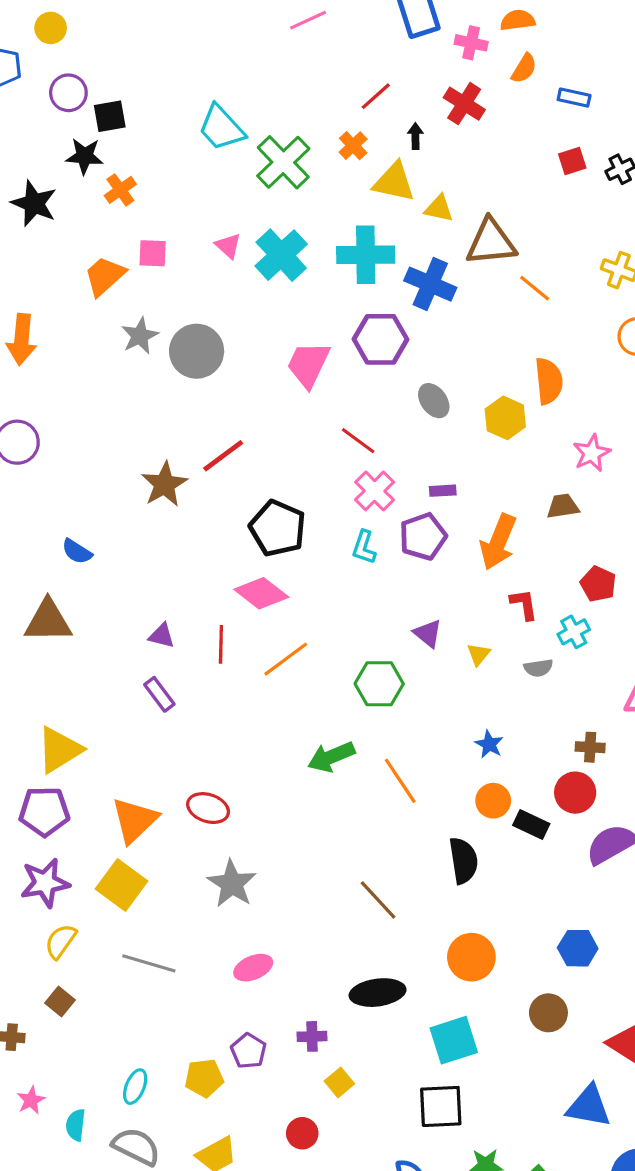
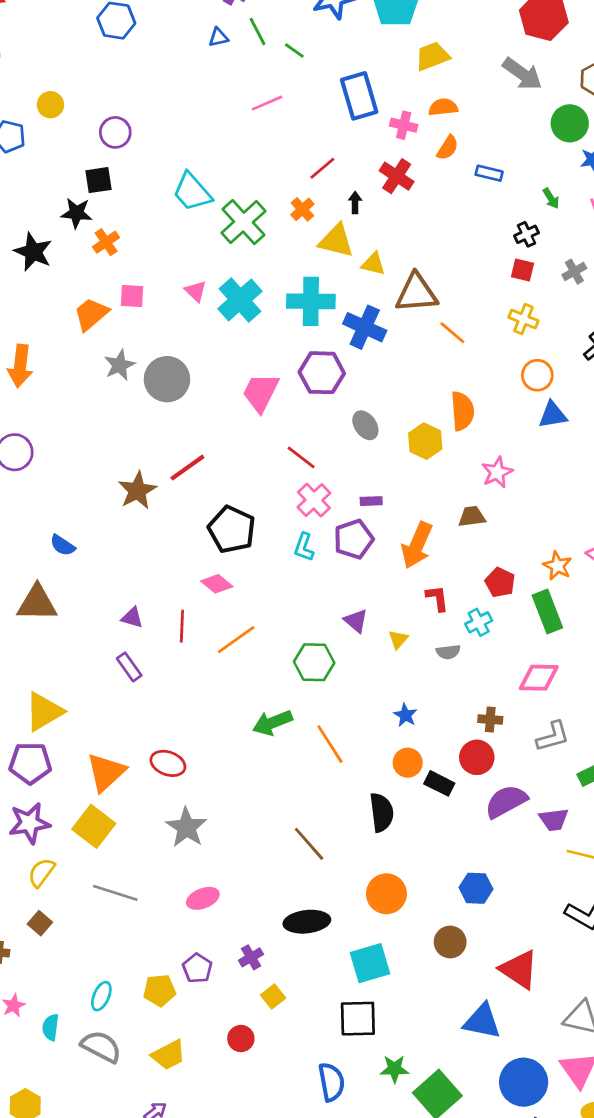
purple circle: (68, 93) -> (115, 132), moved
red square: (572, 161) -> (522, 270), moved, turned 30
pink diamond: (261, 593) -> (217, 584), size x0.7
purple cross: (312, 1036) -> (251, 957), turned -30

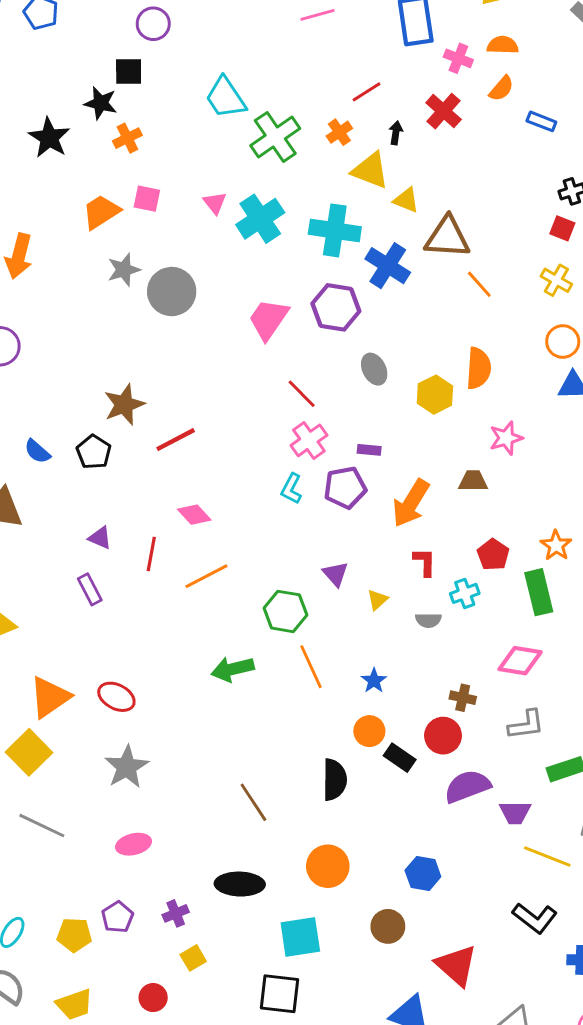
red line: (187, 468) -> (176, 440), moved
black pentagon: (232, 530) -> (94, 452), moved, size x0.7
orange line: (330, 744) -> (311, 667), moved

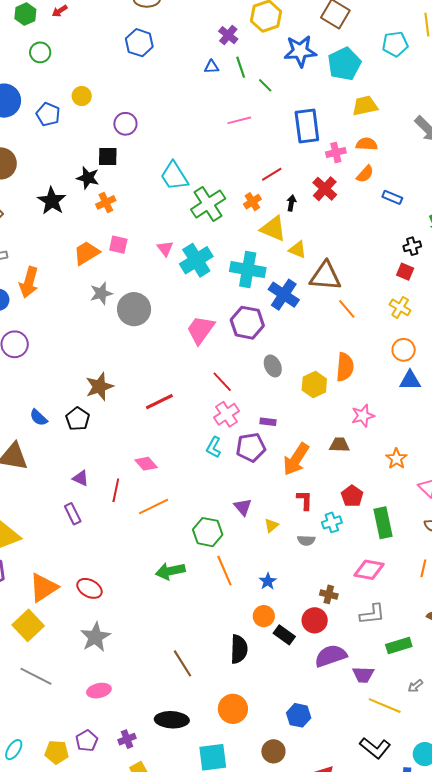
pink cross: (458, 58) -> (336, 152), turned -36
red line: (176, 440) -> (159, 402), moved
orange star: (556, 545) -> (396, 459), moved

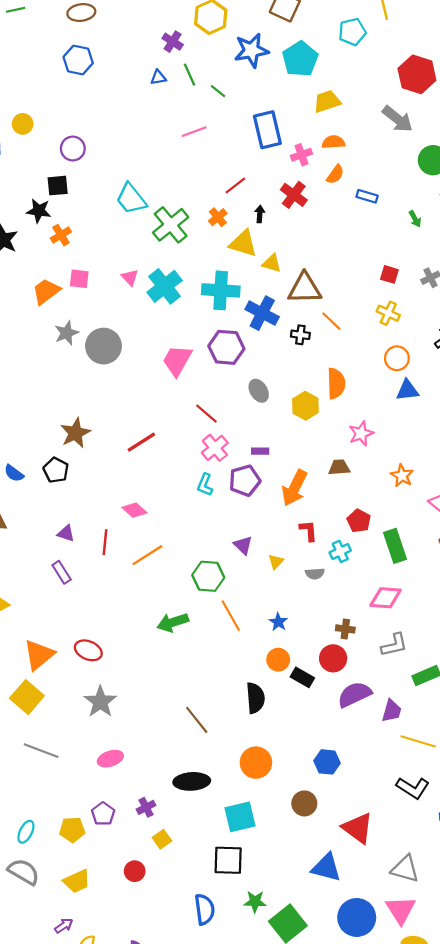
black cross: (412, 246) -> (300, 335), moved, turned 30
purple trapezoid: (363, 675) -> (392, 711), turned -70

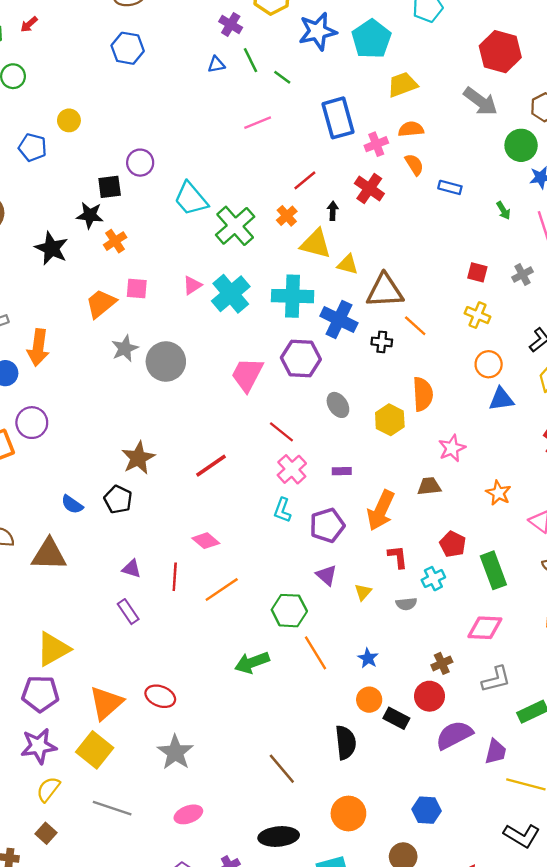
purple circle: (73, 149) -> (140, 163), moved
orange semicircle: (335, 174) -> (414, 165), turned -66
pink triangle: (130, 278) -> (192, 285), turned 42
purple pentagon: (245, 481) -> (327, 525), moved
brown cross: (345, 629) -> (442, 663), turned -30

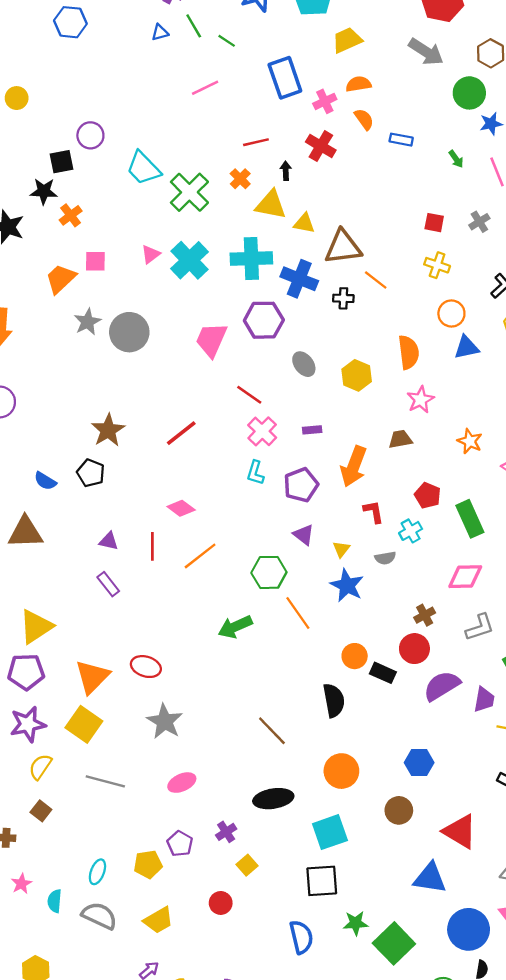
red line: (305, 180) -> (256, 142), turned 30
orange semicircle: (423, 394) -> (409, 352), moved
blue star: (368, 658) -> (347, 585), moved, size x1.6

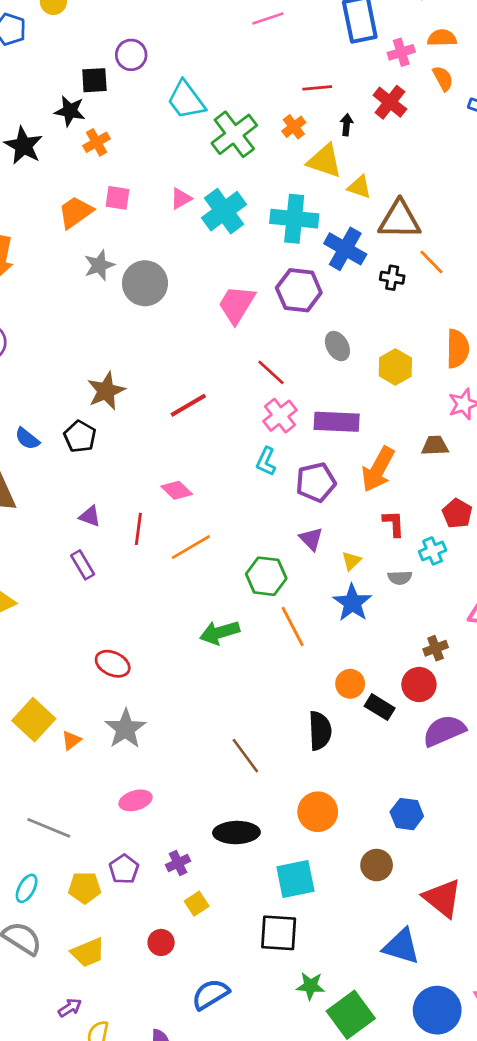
purple rectangle: (312, 430) -> (337, 422), size x2.0
orange triangle: (92, 677) -> (71, 740), moved, size x0.5
gray line: (105, 781) -> (49, 828), moved
blue semicircle: (301, 937) -> (210, 994), moved, turned -116

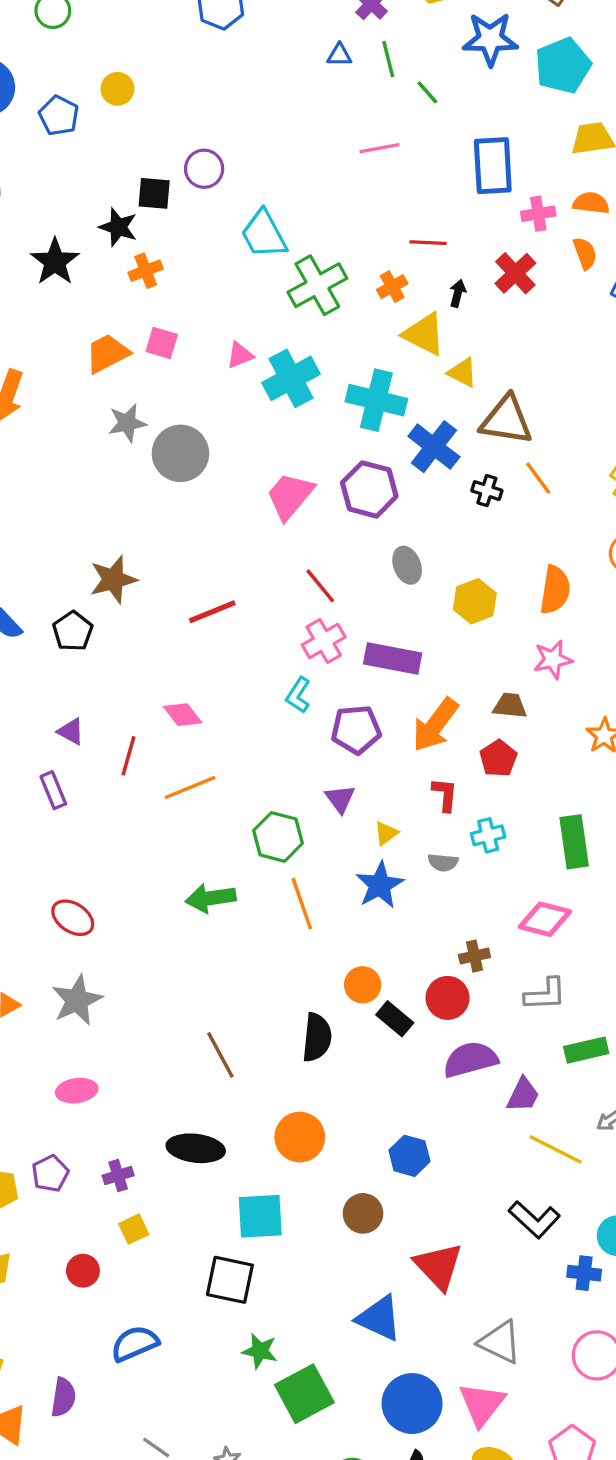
red pentagon: (457, 513) -> (498, 758), moved

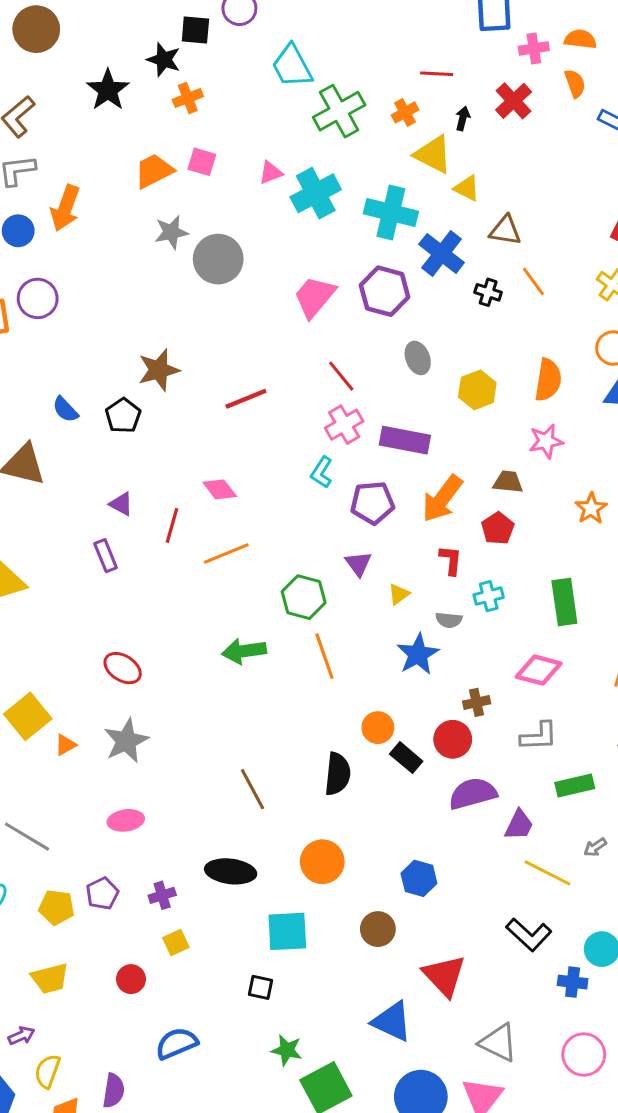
brown triangle: (506, 420) -> (505, 230), size x0.7
blue star: (380, 885) -> (418, 654), moved
black square: (230, 1280) -> (261, 987), size x0.6

